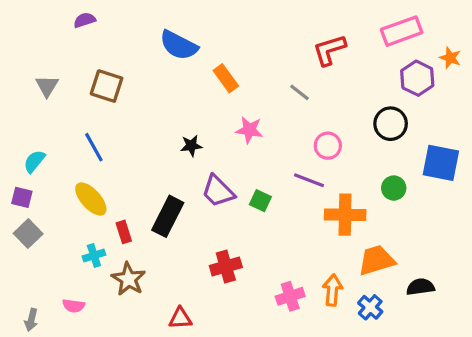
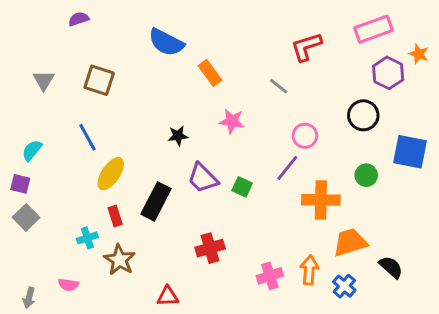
purple line: (309, 180) -> (287, 168), turned -72
yellow ellipse: (91, 199) -> (111, 174), moved, turned 76
black semicircle: (420, 287) -> (391, 267), turned 50

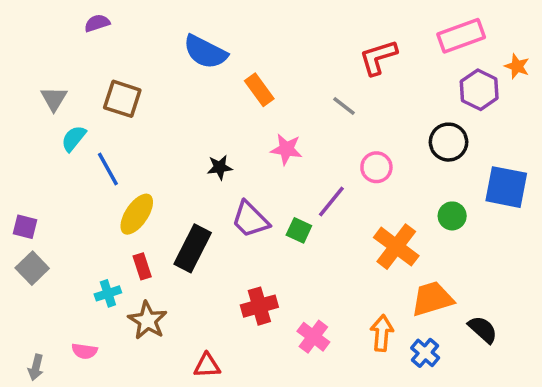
cyan semicircle: (32, 150) -> (74, 138), moved
purple line: (287, 168) -> (331, 202), moved
orange cross: (321, 200) -> (396, 247), turned 36
pink cross: (270, 276) -> (313, 337), moved, turned -35

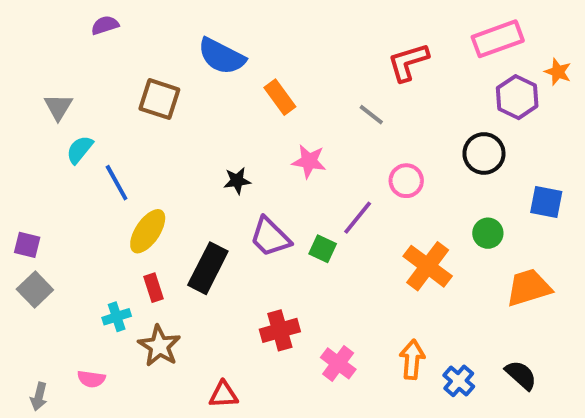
brown square: (122, 99) -> (159, 99), moved
blue square: (506, 187) -> (546, 202), size x0.7
orange trapezoid: (432, 299) -> (529, 288), moved
black semicircle: (483, 329) -> (521, 375), moved

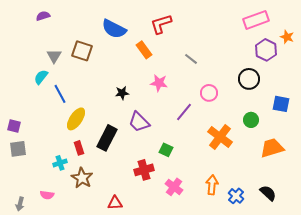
purple semicircle: (105, 25) -> (43, 16), moved
red L-shape: (408, 62) -> (161, 24), moved
gray triangle: (58, 107) -> (54, 56), moved
green square: (323, 249) -> (166, 150), moved
gray square: (35, 290) -> (18, 149), turned 36

